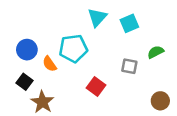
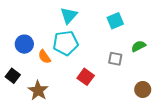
cyan triangle: (97, 17) -> (69, 15), moved
black square: (25, 82) -> (13, 76), moved

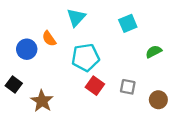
cyan pentagon: (66, 43) -> (85, 57), moved
orange semicircle: (44, 57) -> (49, 39), moved
gray square: (115, 59) -> (128, 87), moved

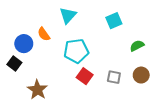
black square: (14, 84) -> (14, 64), moved
brown circle: (158, 100) -> (141, 75), moved

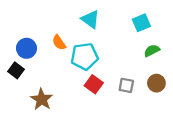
cyan triangle: (68, 15) -> (90, 19), moved, turned -36
cyan square: (114, 21) -> (141, 23), moved
orange semicircle: (44, 34) -> (59, 43), moved

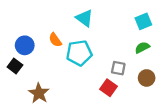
cyan square: (141, 23) -> (143, 21), moved
red square: (94, 84) -> (109, 88), moved
gray square: (126, 85) -> (118, 68), moved

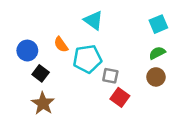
black square: (15, 66) -> (41, 73), moved
gray square: (118, 68) -> (110, 76), moved
brown circle: (147, 78) -> (156, 77), moved

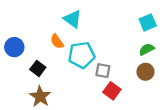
cyan triangle: (93, 20) -> (73, 19), moved
blue circle: (27, 51) -> (14, 47), moved

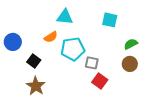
cyan triangle: (73, 19) -> (65, 17), turned -30
cyan square: (148, 22) -> (110, 20), moved, turned 35
orange semicircle: (57, 41) -> (51, 37), turned -88

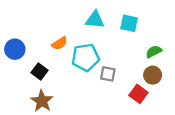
cyan triangle: (65, 17) -> (95, 20), moved
red square: (100, 81) -> (138, 94), moved

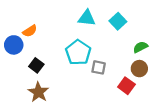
cyan square: (129, 23) -> (118, 21), turned 35
orange semicircle: (60, 43) -> (30, 31), moved
cyan pentagon: (85, 57) -> (78, 52), turned -30

